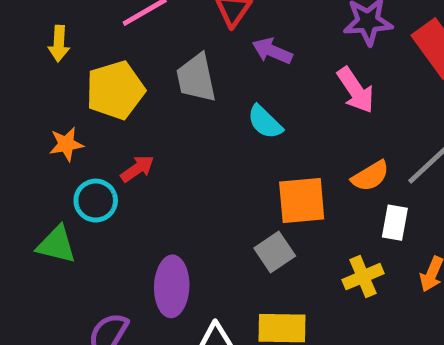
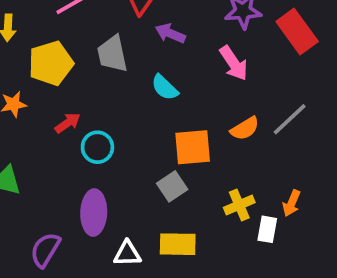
cyan circle: (96, 201) -> (97, 147), moved
white rectangle: (395, 223) -> (267, 229), moved

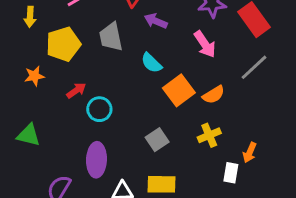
gray line: (290, 119) -> (254, 67), moved
orange square: (193, 147) -> (179, 90), moved, turned -32
yellow cross: (239, 205) -> (209, 135), moved

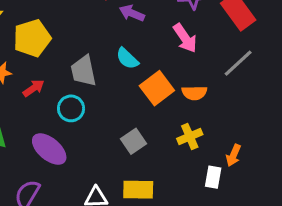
gray trapezoid: (111, 37) -> (84, 71), moved
red arrow: (76, 90) -> (34, 88), moved
orange semicircle: (214, 95) -> (194, 93), turned 30
purple ellipse: (96, 160) -> (49, 149), moved, turned -52

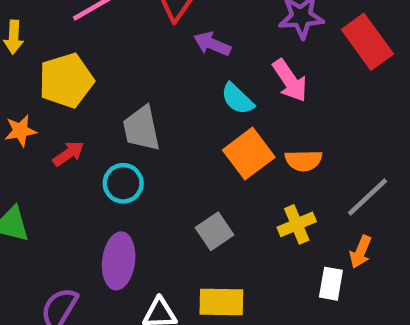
cyan semicircle: (127, 58) -> (237, 99), moved
gray line: (238, 63) -> (367, 197), moved
purple ellipse: (49, 149) -> (119, 261), moved, turned 57

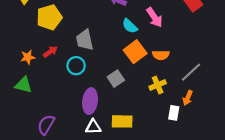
orange star: (20, 131) -> (28, 57), moved
gray square: (214, 231) -> (116, 79), moved
purple ellipse: (119, 261) -> (90, 101), moved

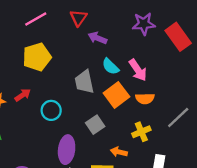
yellow pentagon: (49, 17) -> (37, 57), moved
pink arrow: (154, 17) -> (138, 70), moved
gray trapezoid: (85, 40) -> (84, 82), moved
orange arrow: (188, 98) -> (119, 152), moved, turned 80

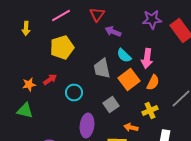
pink arrow: (138, 70) -> (147, 58), turned 42
orange semicircle: (145, 99) -> (153, 82), turned -63

